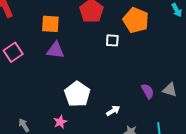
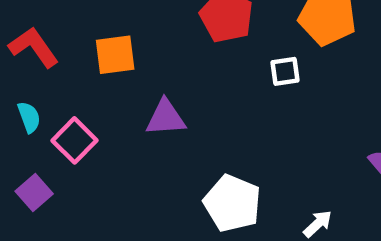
orange square: (50, 24) -> (115, 55), moved

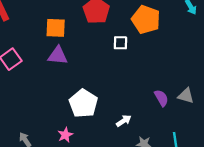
orange square: (115, 55) -> (56, 28), moved

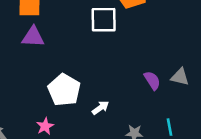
white square: (120, 43) -> (104, 20), size x1.6
white arrow: (124, 121) -> (100, 108), moved

